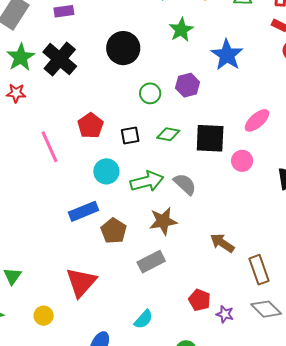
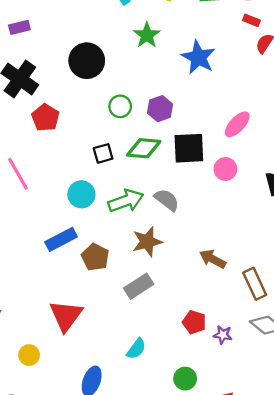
purple hexagon: (188, 85) -> (160, 109), moved
red pentagon: (91, 126) -> (45, 118), moved
green diamond: (168, 134) -> (144, 148), size x1.4

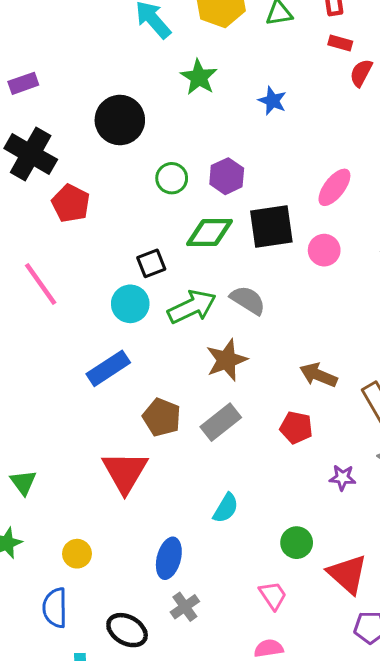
blue star: (198, 57) -> (272, 101), size x0.6
black square: (103, 153) -> (151, 263), moved
brown pentagon: (95, 257) -> (162, 417), moved
red pentagon: (194, 322) -> (296, 428), moved
yellow circle: (29, 355) -> (77, 554), moved

